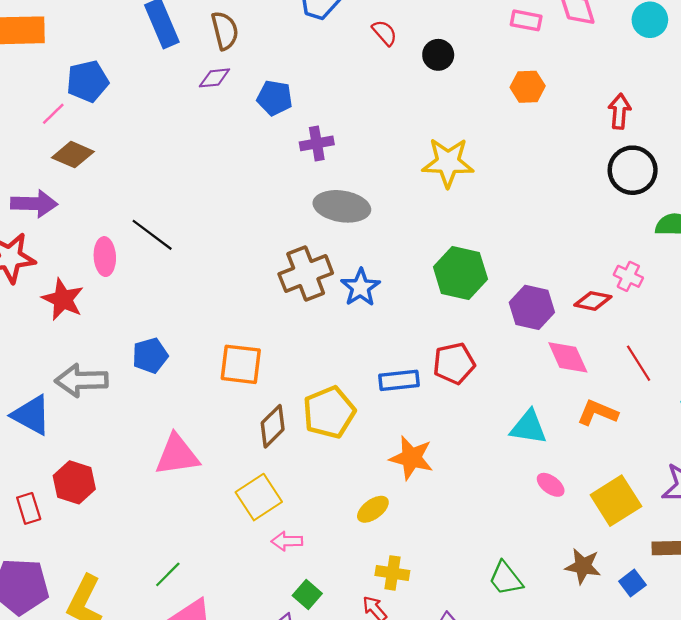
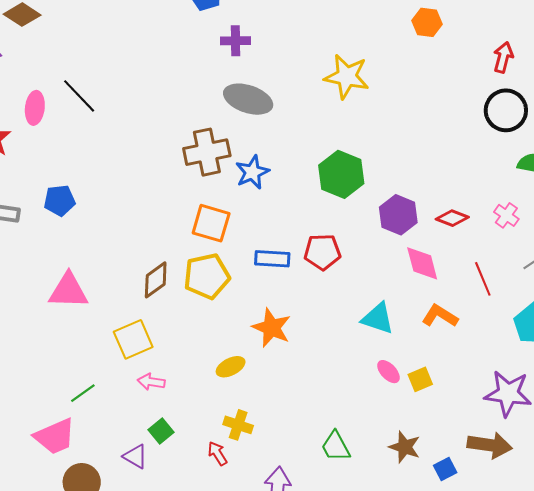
pink cross: (628, 276) -> (506, 215), moved
orange square: (241, 364) -> (211, 223), moved
yellow square: (616, 501) -> (420, 379), moved, size x0.6
green line: (168, 574) -> (83, 393), moved

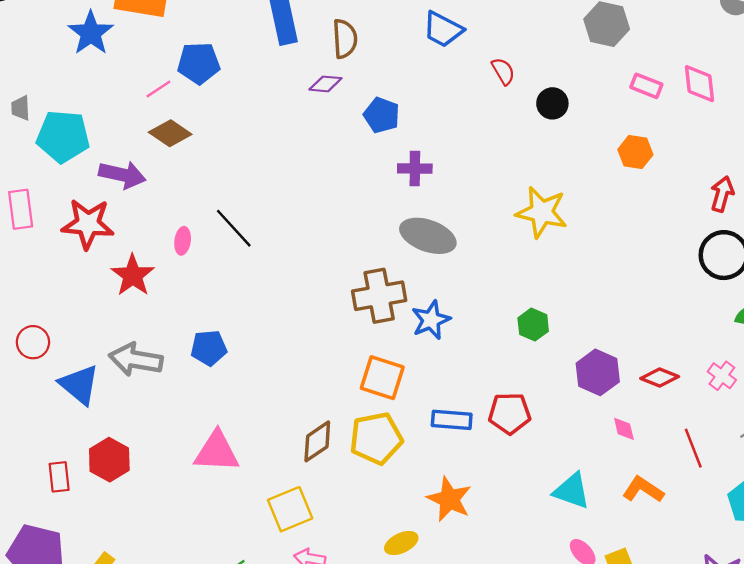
pink ellipse: (35, 108) -> (183, 241), size x0.7
green hexagon: (341, 174) -> (533, 325), size x0.6
pink diamond: (422, 263) -> (624, 429), size x0.6

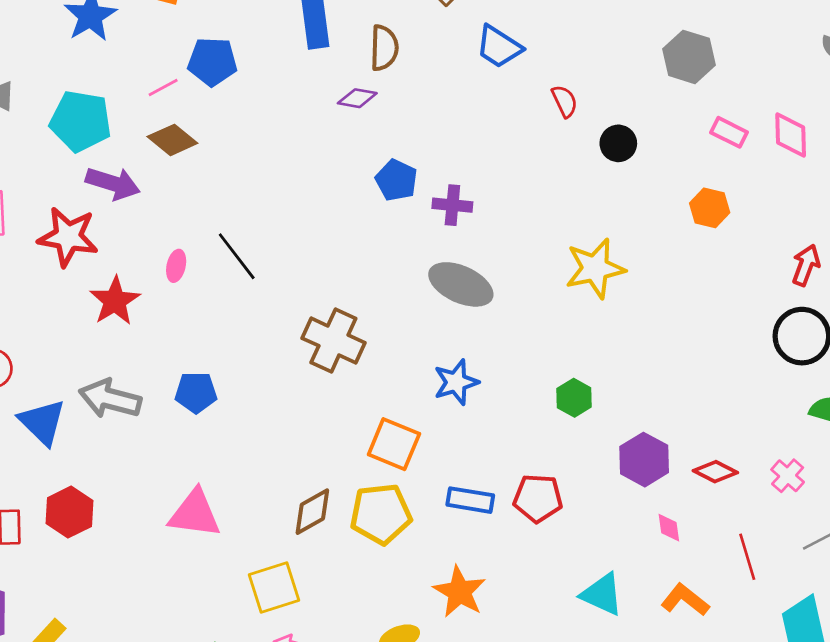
blue pentagon: (382, 115) -> (396, 180), moved
cyan pentagon: (63, 136) -> (81, 121), moved
yellow star: (542, 212) -> (595, 268), turned -30
brown cross: (379, 296) -> (333, 340), moved, turned 30

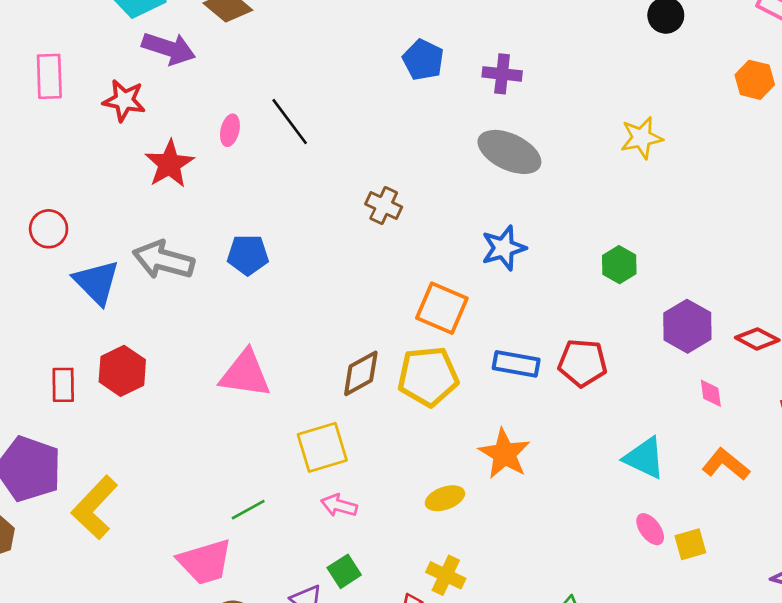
blue pentagon: (396, 180) -> (423, 60), moved
red star: (68, 237) -> (124, 100), size x0.7
yellow star: (595, 268) -> (642, 138), size x0.7
brown cross: (333, 340) -> (384, 205), size x0.6

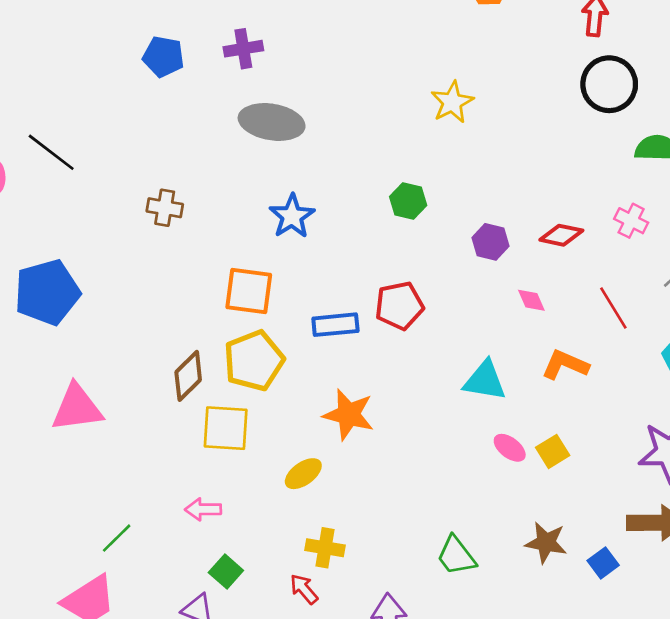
yellow star: (642, 138) -> (452, 102), moved
blue pentagon: (248, 255) -> (47, 292), size x1.6
purple hexagon: (687, 326) -> (491, 242), size x0.7
yellow square: (322, 447) -> (226, 428), moved, turned 36

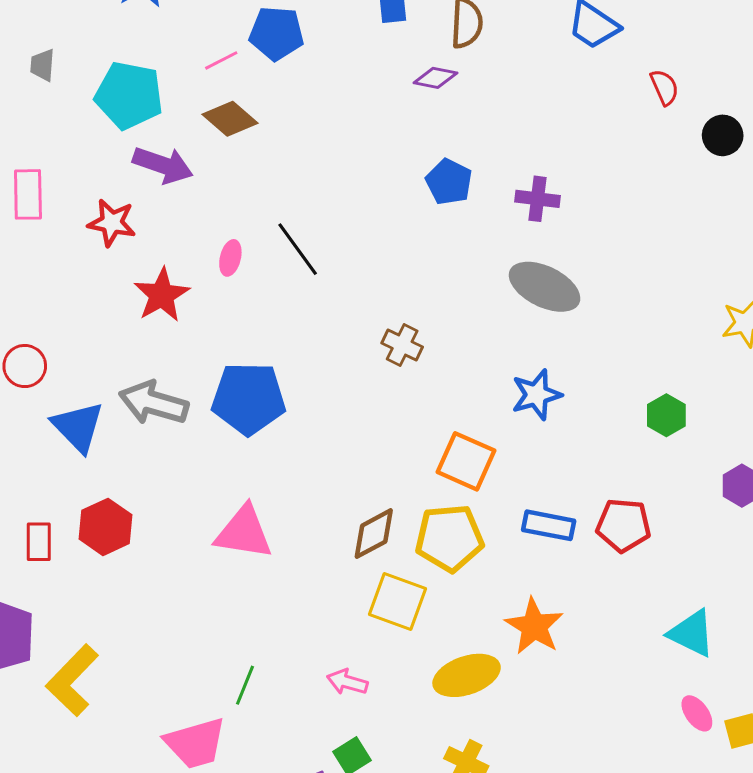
yellow ellipse: (303, 474) -> (467, 675), size x1.5
green line: (117, 538) -> (245, 685), turned -40

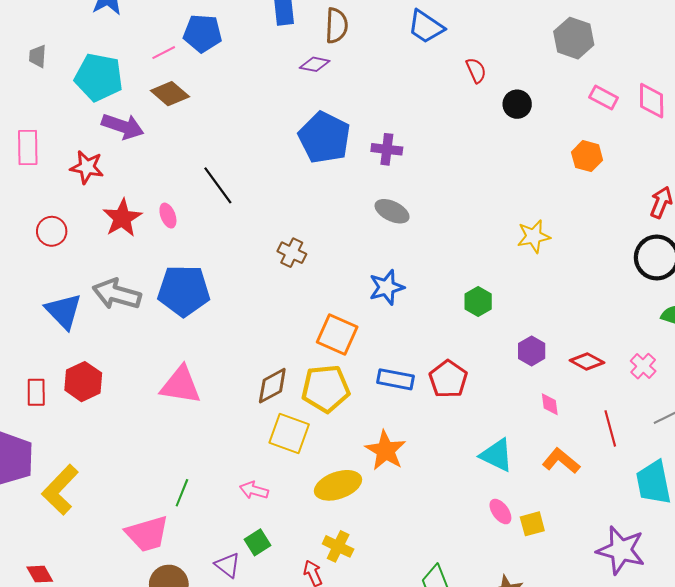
blue pentagon: (449, 182) -> (324, 138), size x1.6
pink ellipse: (230, 258) -> (168, 216), moved, turned -35
gray ellipse: (545, 287) -> (392, 211), size x0.7
red circle: (25, 366) -> (52, 231), moved
red pentagon: (623, 525) -> (448, 379), turned 30

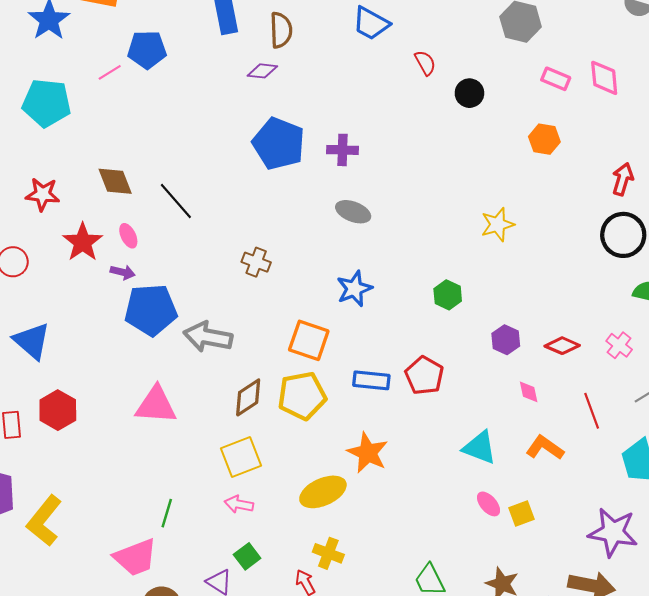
brown diamond: (170, 94) -> (115, 181), moved, turned 33
purple arrow: (123, 126) -> (123, 272), moved, size x0.6
gray arrow: (117, 294) -> (208, 337), moved
yellow square: (289, 433) -> (241, 457), moved, turned -36

